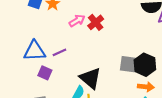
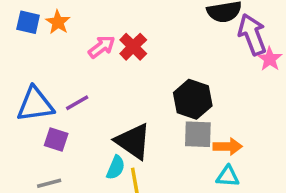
gray square: (128, 64) -> (198, 134), moved
black hexagon: (145, 65) -> (193, 99), moved

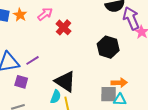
pink arrow: (102, 47) -> (45, 14), moved
black hexagon: (193, 99) -> (108, 47), moved
gray square: (198, 134) -> (109, 94), moved

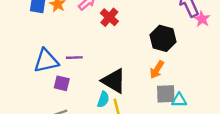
purple line: (32, 60) -> (74, 58), turned 32
orange arrow: (119, 83) -> (157, 70), moved, turned 126

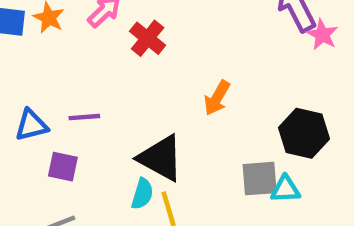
black hexagon: (163, 38) -> (304, 133), moved
blue triangle: (46, 61) -> (31, 125), size x0.7
orange arrow: (157, 70) -> (217, 98), moved

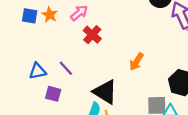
red cross: (148, 38) -> (92, 35), moved
purple line: (84, 117) -> (66, 68), turned 49

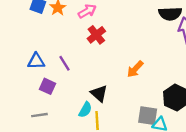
black triangle: (105, 92) -> (99, 93), size x0.7

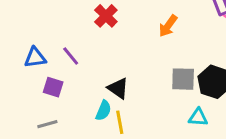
orange arrow: (135, 69) -> (168, 26), moved
gray square: (148, 116) -> (183, 79), moved

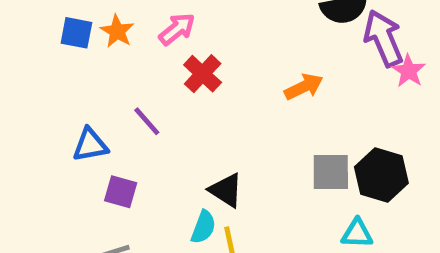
orange arrow: (168, 26) -> (304, 87), turned -150
purple line: (71, 56) -> (147, 121), moved

